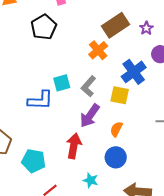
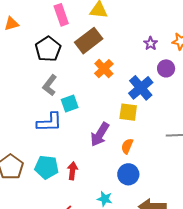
brown rectangle: (115, 25) -> (89, 41), moved
gray L-shape: (89, 86) -> (50, 85), moved
red arrow: (74, 146) -> (72, 171), moved, size x0.7
cyan pentagon: (34, 161) -> (47, 167), moved

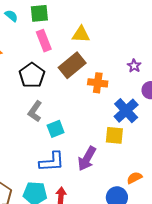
orange cross: (104, 69) -> (98, 83), moved, turned -36
blue L-shape: (49, 122) -> (52, 162), moved
orange semicircle: (127, 146) -> (134, 178), moved, turned 42

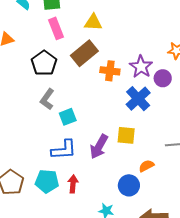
purple star: (134, 66) -> (141, 67), moved, size x1.6
yellow square: (114, 135) -> (126, 135), moved

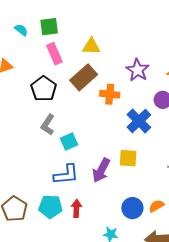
purple star: (141, 67) -> (137, 70), moved
orange semicircle: (146, 166) -> (156, 206), moved

